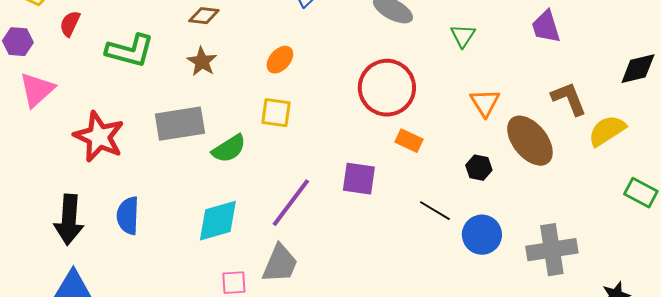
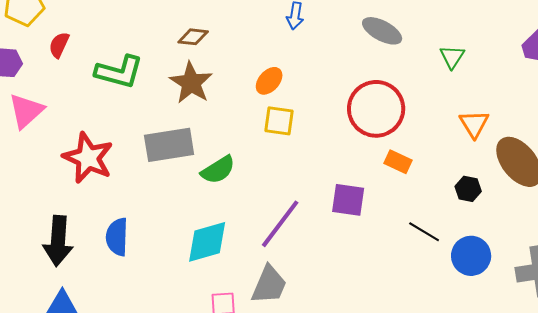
brown star: (202, 62) -> (191, 83), size x1.4
yellow square: (276, 113) -> (279, 121), moved

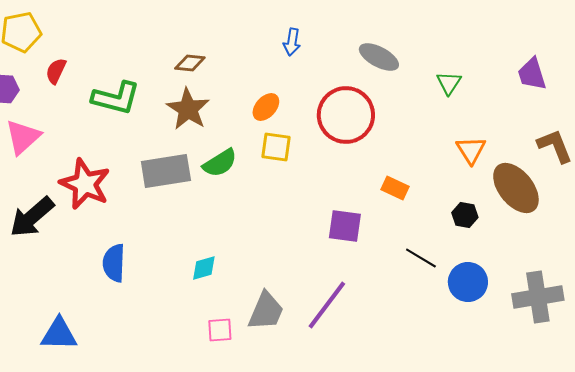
red circle: (376, 109) -> (346, 115), moved
green semicircle: (218, 170) -> (220, 163), moved
purple line: (280, 224) -> (327, 305), moved
black arrow: (58, 241) -> (32, 217), moved, turned 45
cyan diamond: (207, 242) -> (204, 268), size x0.6

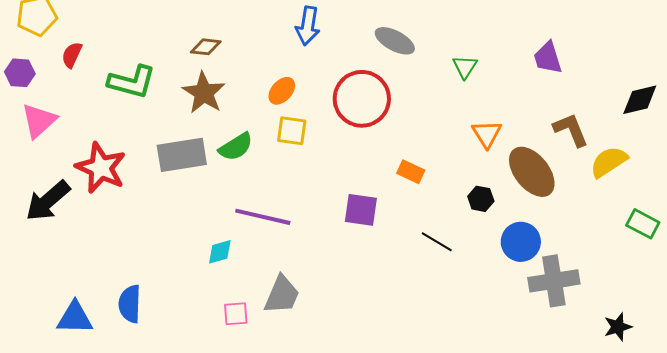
blue arrow: (292, 42) -> (308, 26), size x1.4
blue semicircle: (114, 263) -> (130, 304), moved
blue circle: (468, 282) -> (521, 242), moved
purple line: (327, 305) -> (263, 217), moved, turned 66

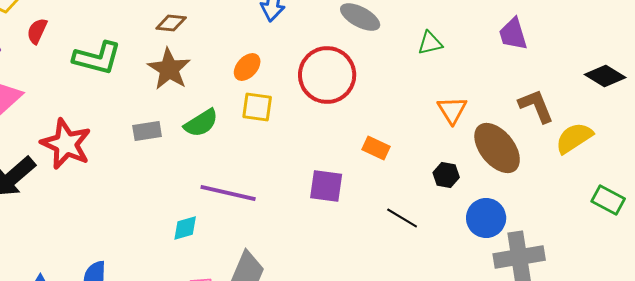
green triangle: (465, 67) -> (430, 43), turned 44
black diamond: (640, 100) -> (605, 76), turned 45
gray rectangle: (182, 155) -> (147, 131), size x0.6

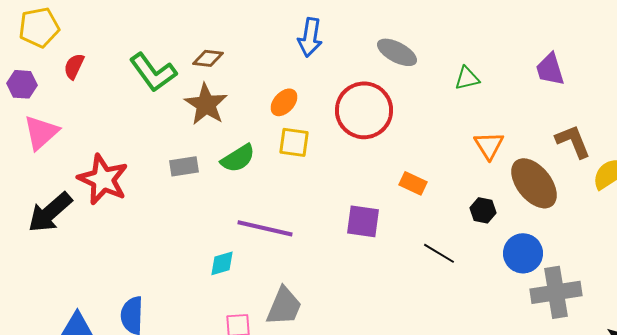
green L-shape: (97, 58) -> (153, 72), moved, turned 39

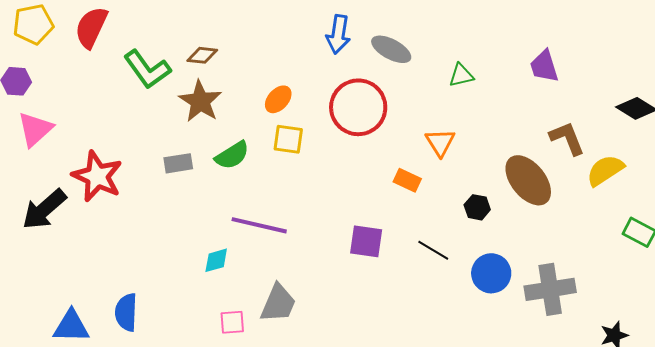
blue arrow: (310, 37) -> (338, 34), moved
red semicircle: (74, 66) -> (91, 27), moved, size x1.6
orange triangle: (489, 145) -> (440, 142), moved
purple square: (363, 221) -> (366, 241), moved
blue circle: (523, 253) -> (491, 273), moved

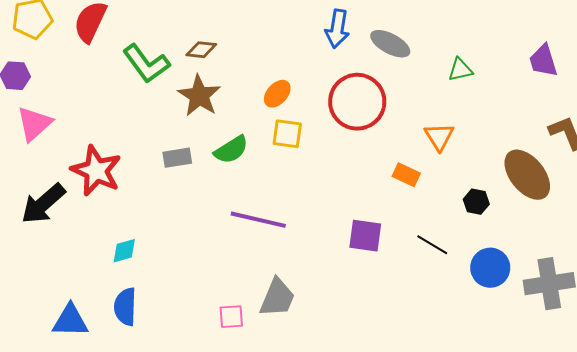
cyan diamond: (216, 260) -> (124, 251), moved

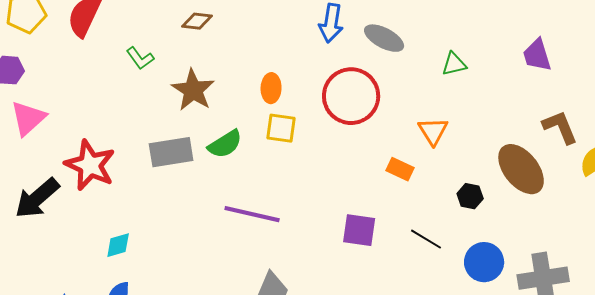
brown diamond: (201, 50) -> (197, 21), moved
green L-shape: (146, 64) -> (140, 58), size x0.6
orange ellipse: (277, 94) -> (271, 88), turned -40
gray rectangle: (177, 158) -> (171, 152), size x1.5

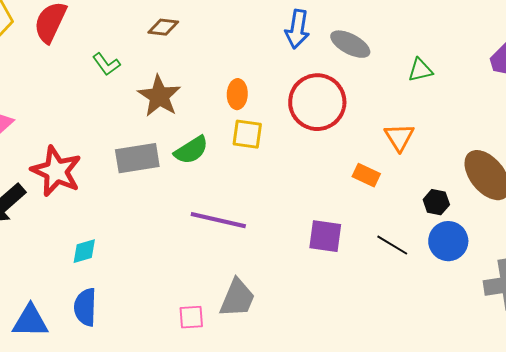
blue circle: (484, 262) -> (448, 241), moved

